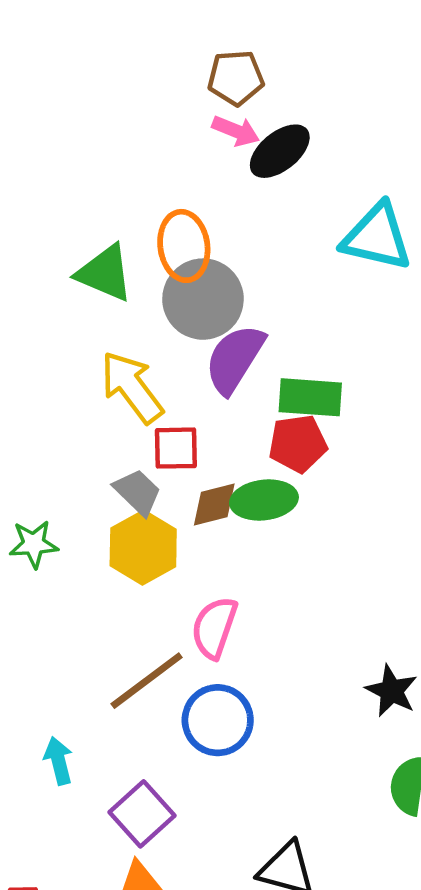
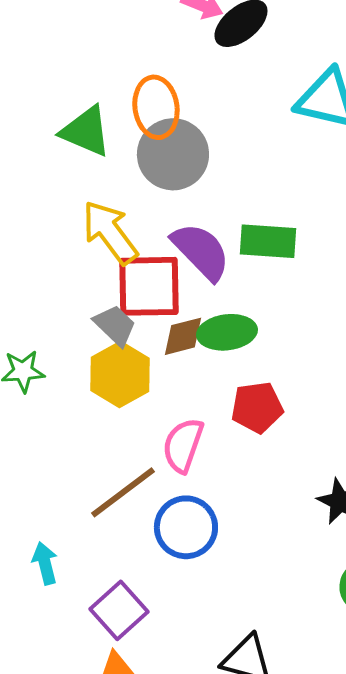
purple semicircle: (235, 359) -> (201, 251), moved, turned 104
red pentagon: (298, 444) -> (257, 407), moved
red square: (176, 448) -> (149, 286), size x1.6

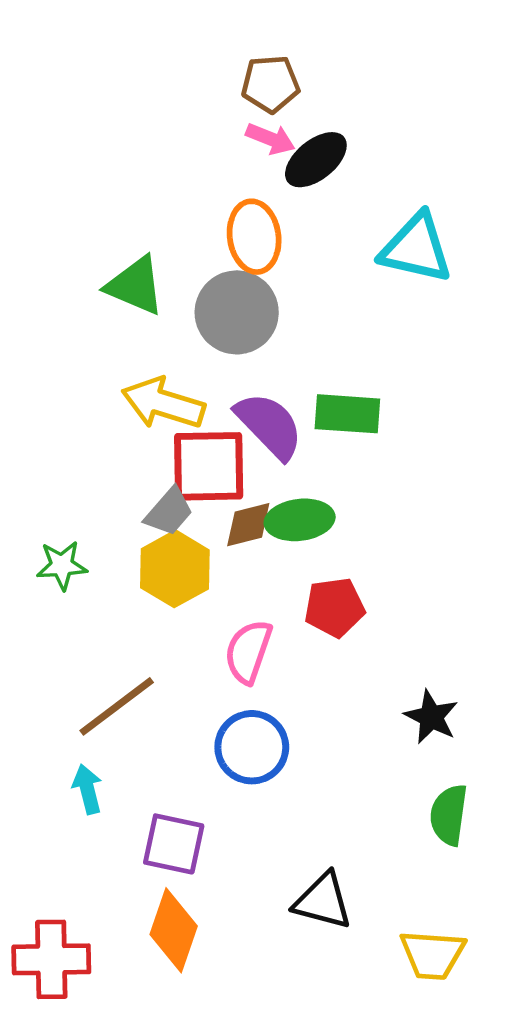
orange ellipse: (156, 107) -> (254, 237), moved
yellow arrow: (110, 232) -> (163, 403), turned -36
gray trapezoid: (115, 325) -> (169, 512), turned 87
brown line: (123, 492) -> (117, 706), moved
purple square: (119, 610) -> (174, 844), turned -36

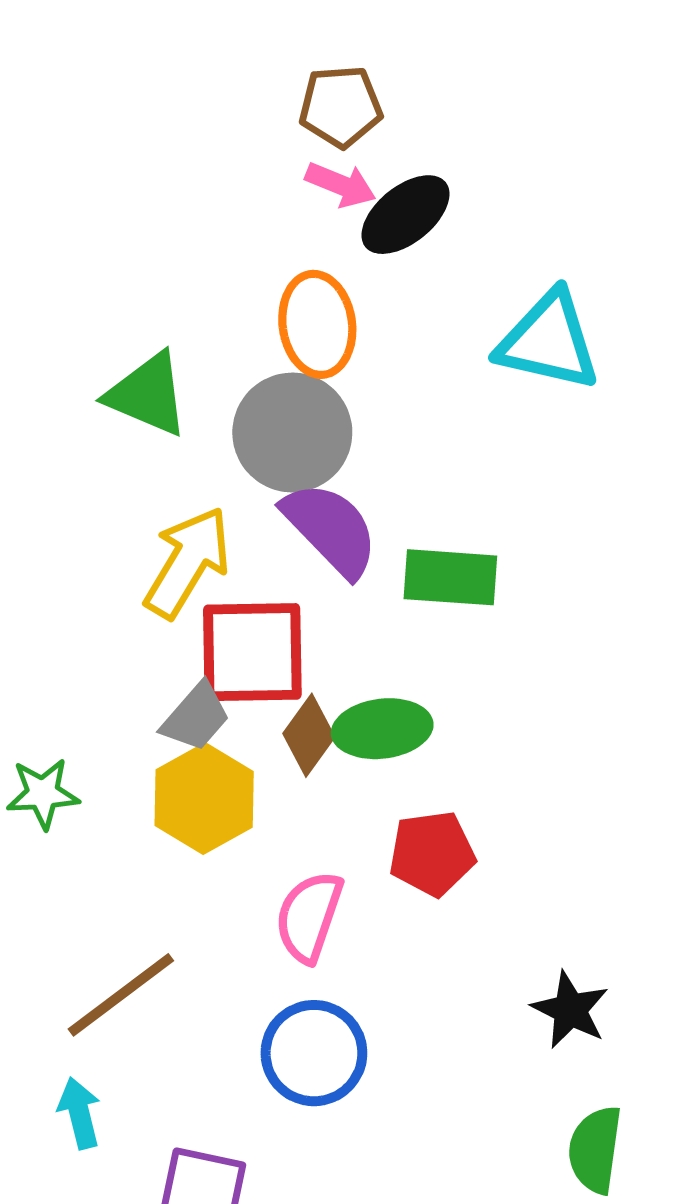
yellow arrow: (163, 403) -> (188, 562), turned 104
purple semicircle: (269, 425) -> (331, 529), moved
brown diamond: (248, 525) -> (309, 735), turned -40

